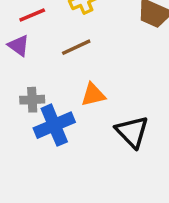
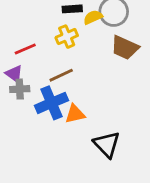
gray cross: (32, 100) -> (20, 89), moved
blue cross: (54, 125) -> (51, 103), moved

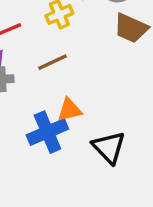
blue cross: (51, 103) -> (47, 132), moved

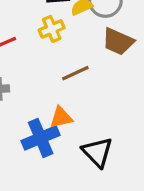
brown line: (53, 62) -> (75, 73), moved

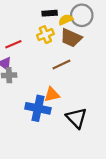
brown trapezoid: (118, 42) -> (71, 38), moved
blue cross: (41, 138) -> (38, 108), turned 35

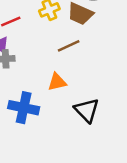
blue cross: (38, 108) -> (24, 108), moved

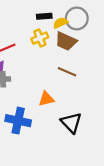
brown line: (69, 46) -> (67, 72), moved, turned 48

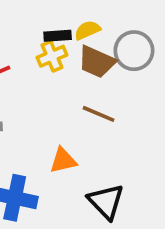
black rectangle: (44, 16) -> (58, 36), moved
gray circle: (77, 18) -> (134, 51), moved

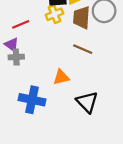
brown trapezoid: (97, 62) -> (82, 18), turned 70

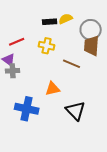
yellow cross: (54, 14) -> (47, 46), moved, turned 35
brown trapezoid: (82, 18) -> (92, 46), moved

